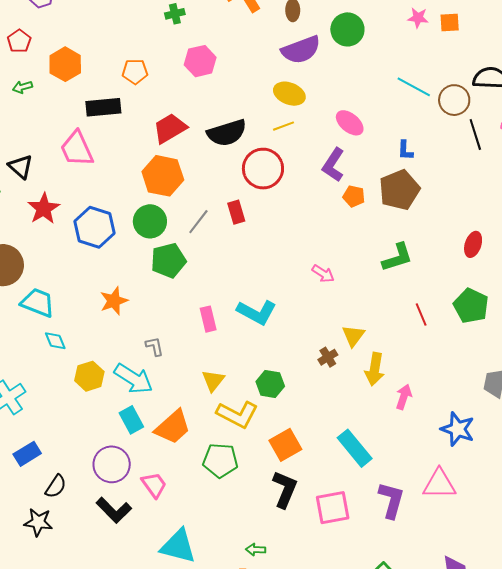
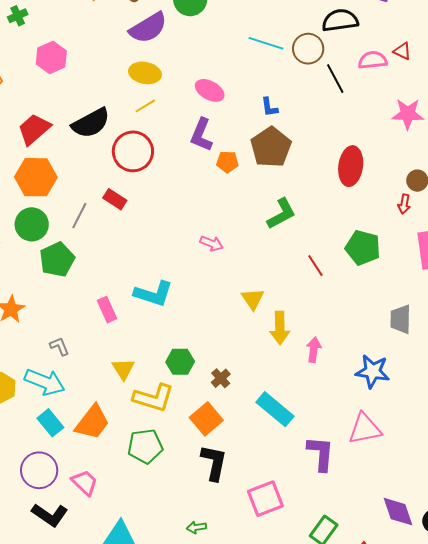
red rectangle: (236, 212) -> (115, 199), turned -30
red ellipse: (473, 244) -> (351, 166), moved, size x1.5
brown cross: (328, 357) -> (221, 378), moved
pink square: (333, 508) -> (265, 499), moved

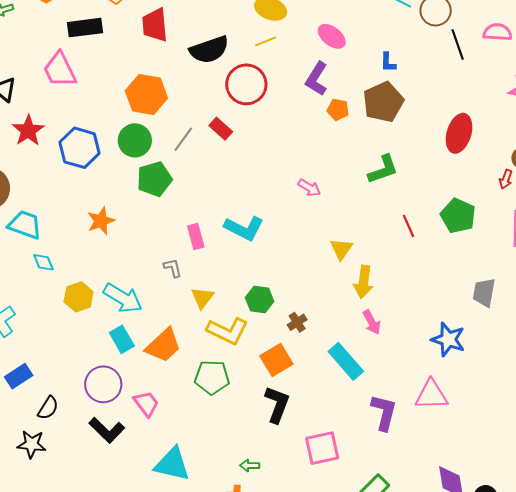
red trapezoid: (34, 129) -> (155, 25), moved, turned -63
gray L-shape: (59, 346) -> (173, 268), moved
pink arrow: (314, 350) -> (372, 322), moved, turned 135

